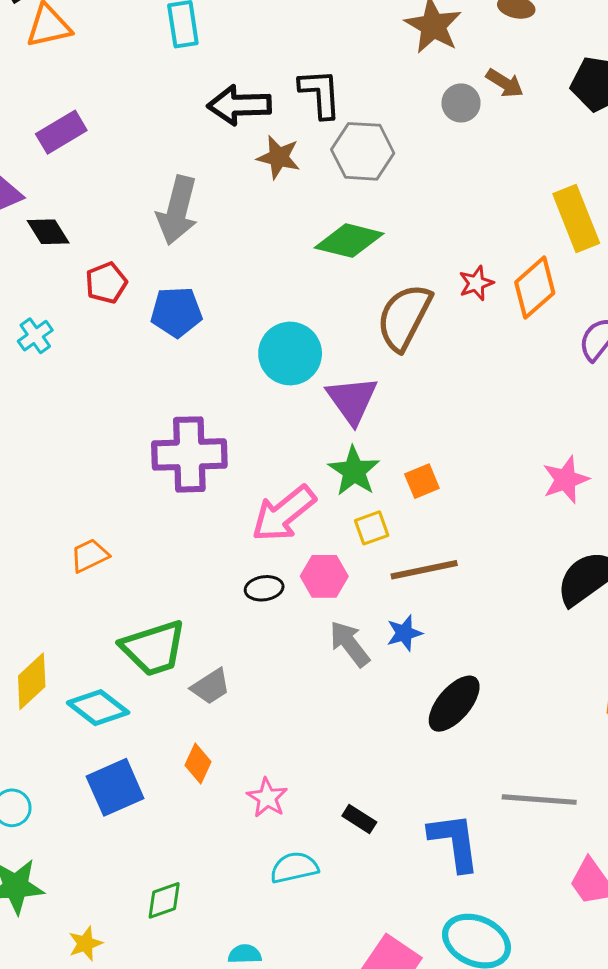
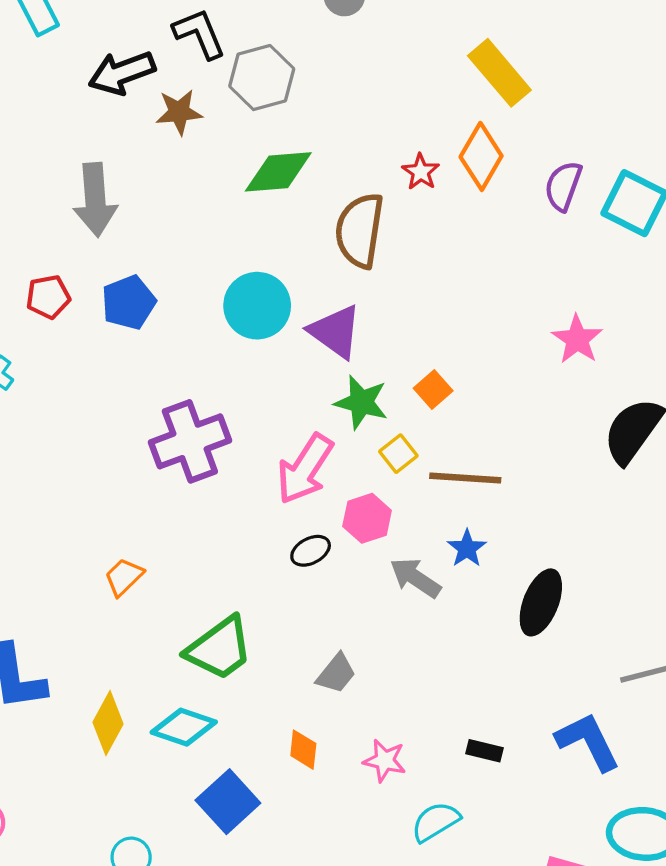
red pentagon: (106, 283) -> (48, 297), turned 30
brown line: (424, 570) -> (465, 478), turned 34
gray trapezoid: (211, 687) -> (336, 674), moved

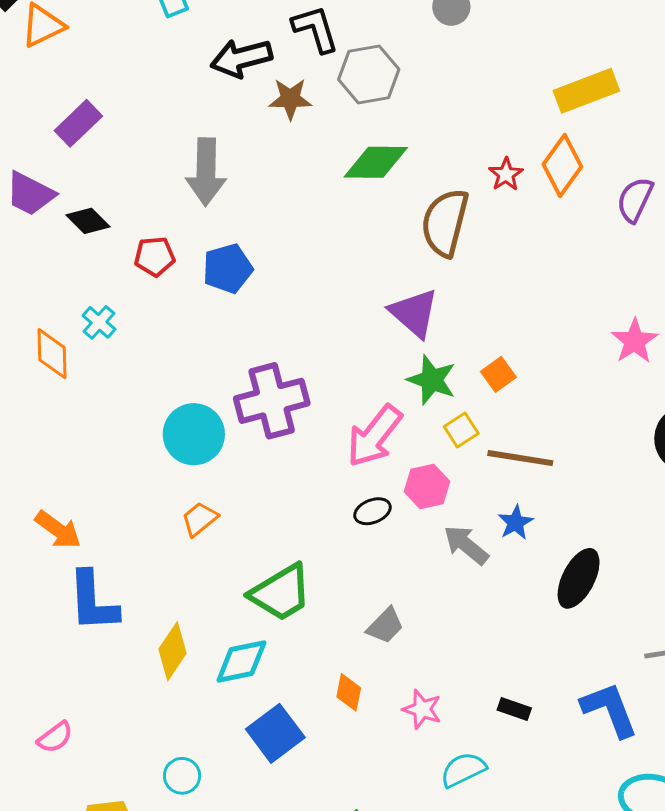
yellow rectangle: (499, 73) -> (586, 91), turned -76
cyan circle: (257, 306) -> (194, 434), moved
cyan diamond: (184, 727) -> (241, 661), turned -36

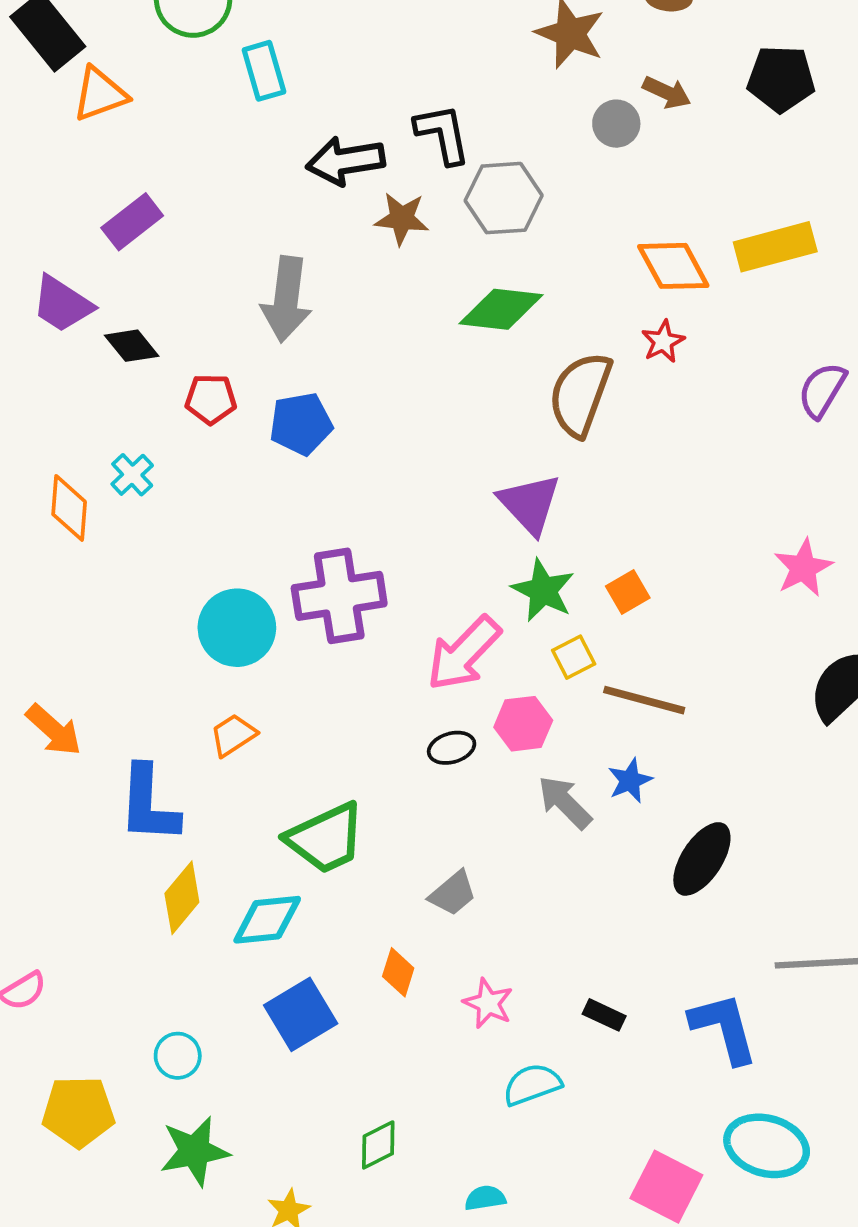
orange diamond: (562, 166) -> (673, 266), moved, turned -70
blue L-shape: (93, 601) -> (149, 804), moved

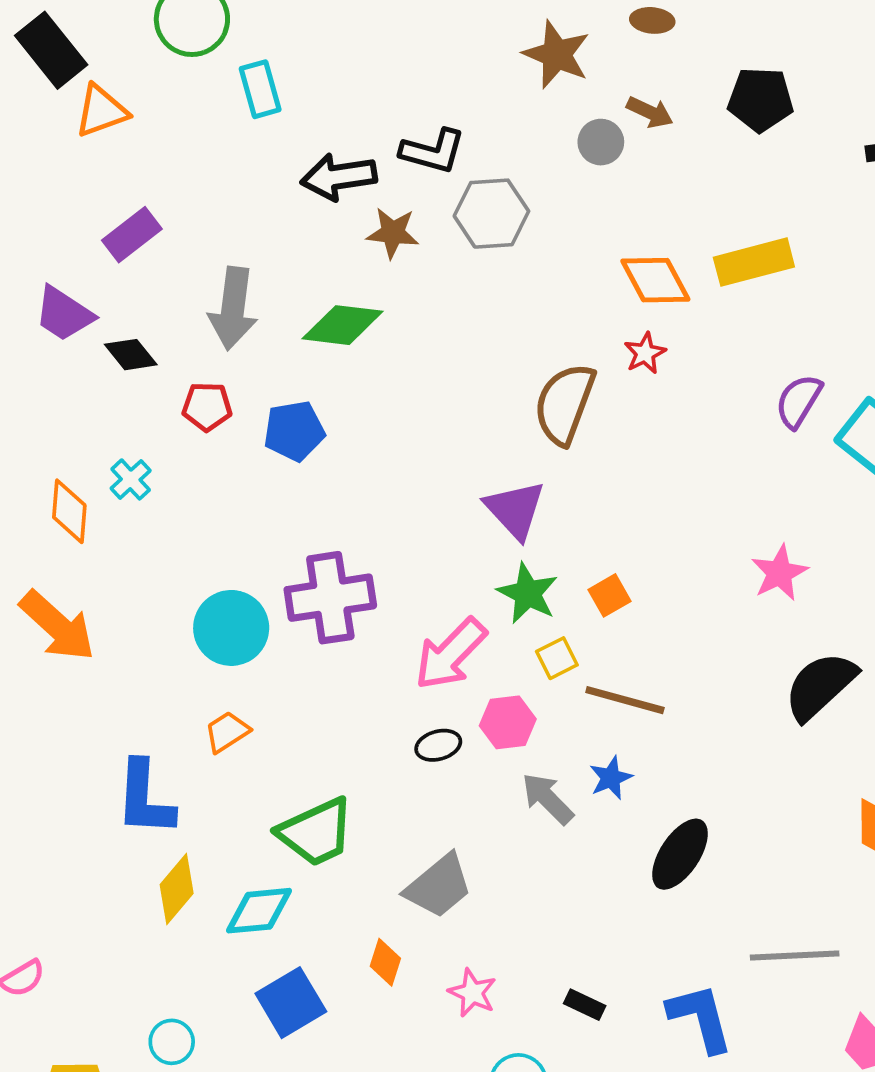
black L-shape: (443, 134) -> (433, 151), turned 116
gray arrow: (286, 299) -> (233, 308), moved
green diamond: (501, 309) -> (342, 325), moved
orange arrow: (54, 730) -> (57, 626), moved, size x1.4
gray trapezoid: (453, 893) -> (439, 886), size x1.5

